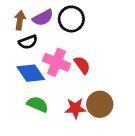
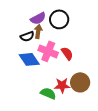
brown arrow: (20, 20) -> (38, 31), moved
green semicircle: (38, 104) -> (48, 93), moved

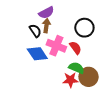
black circle: (59, 19) -> (84, 28), moved
black semicircle: (27, 36) -> (35, 31), turned -104
green semicircle: (48, 93) -> (76, 68), moved

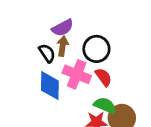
black circle: (84, 28) -> (96, 49), moved
blue diamond: (37, 54) -> (50, 86), turned 35

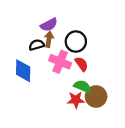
black semicircle: (47, 53) -> (37, 45), turned -72
blue diamond: (50, 86) -> (23, 71), moved

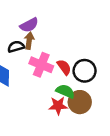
black circle: (76, 42) -> (85, 71), moved

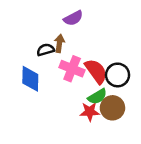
purple semicircle: (29, 25) -> (73, 18), moved
red semicircle: (64, 67) -> (96, 71), size x1.5
green semicircle: (65, 91) -> (97, 96), turned 126

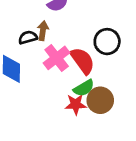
pink cross: (72, 69) -> (57, 58), turned 30
black circle: (118, 75) -> (107, 42), moved

